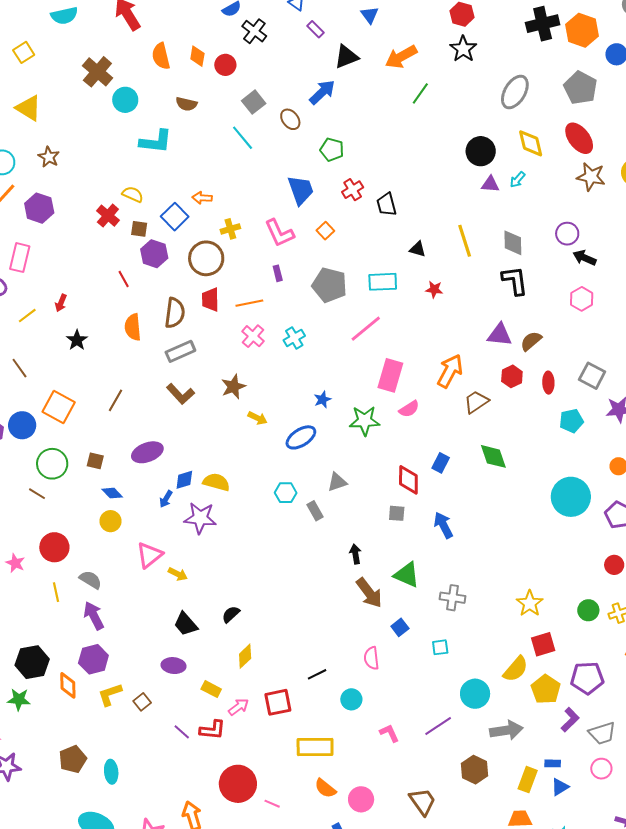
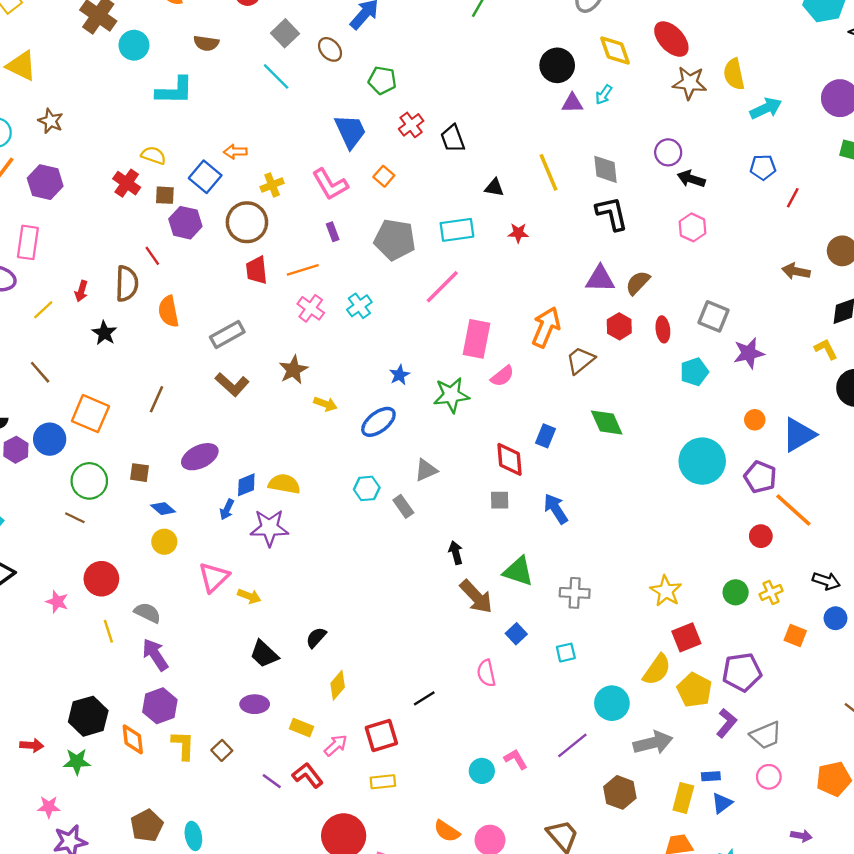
brown semicircle: (175, 313) -> (127, 284), moved
yellow L-shape: (110, 694) -> (183, 745), turned 116
cyan circle: (351, 699) -> (482, 771), moved
red L-shape: (212, 730) -> (308, 775), turned -128
yellow rectangle: (315, 747) -> (383, 782), moved, size x0.6

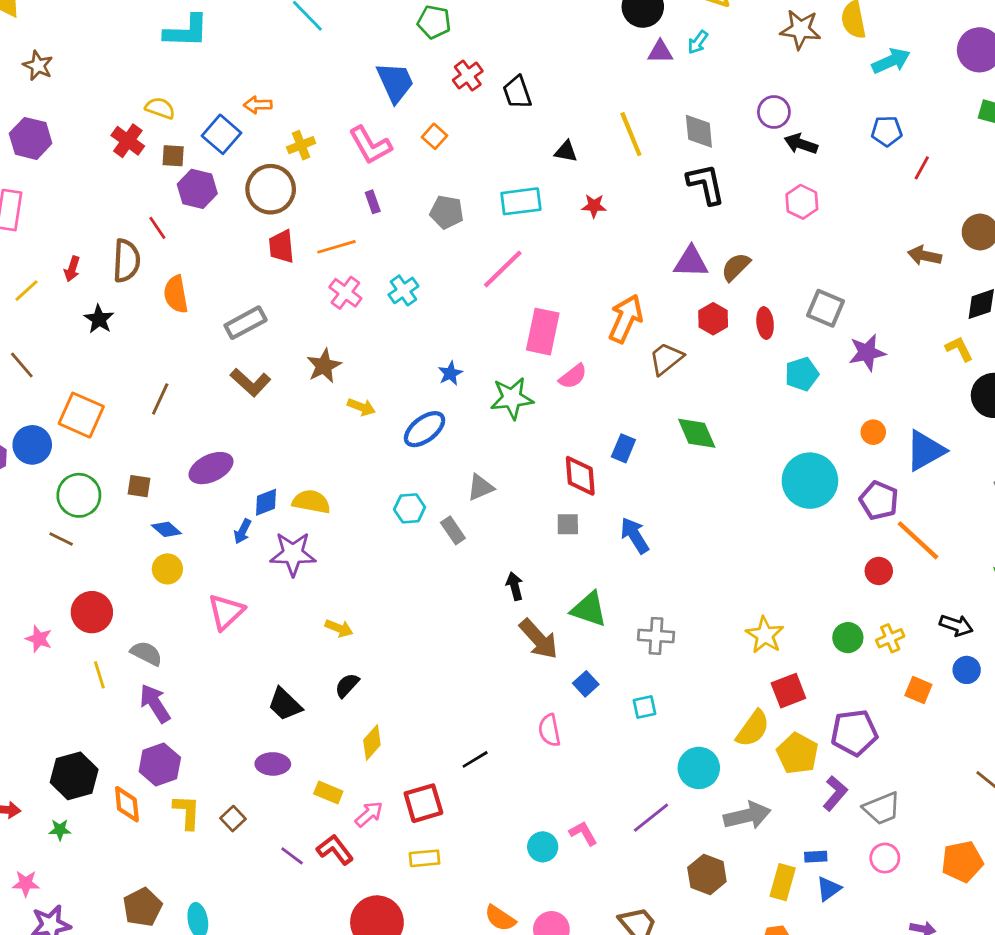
gray pentagon: (395, 240) -> (447, 212), size x0.7
yellow arrow: (249, 596) -> (339, 628), moved
green star: (77, 762) -> (60, 830), size x0.7

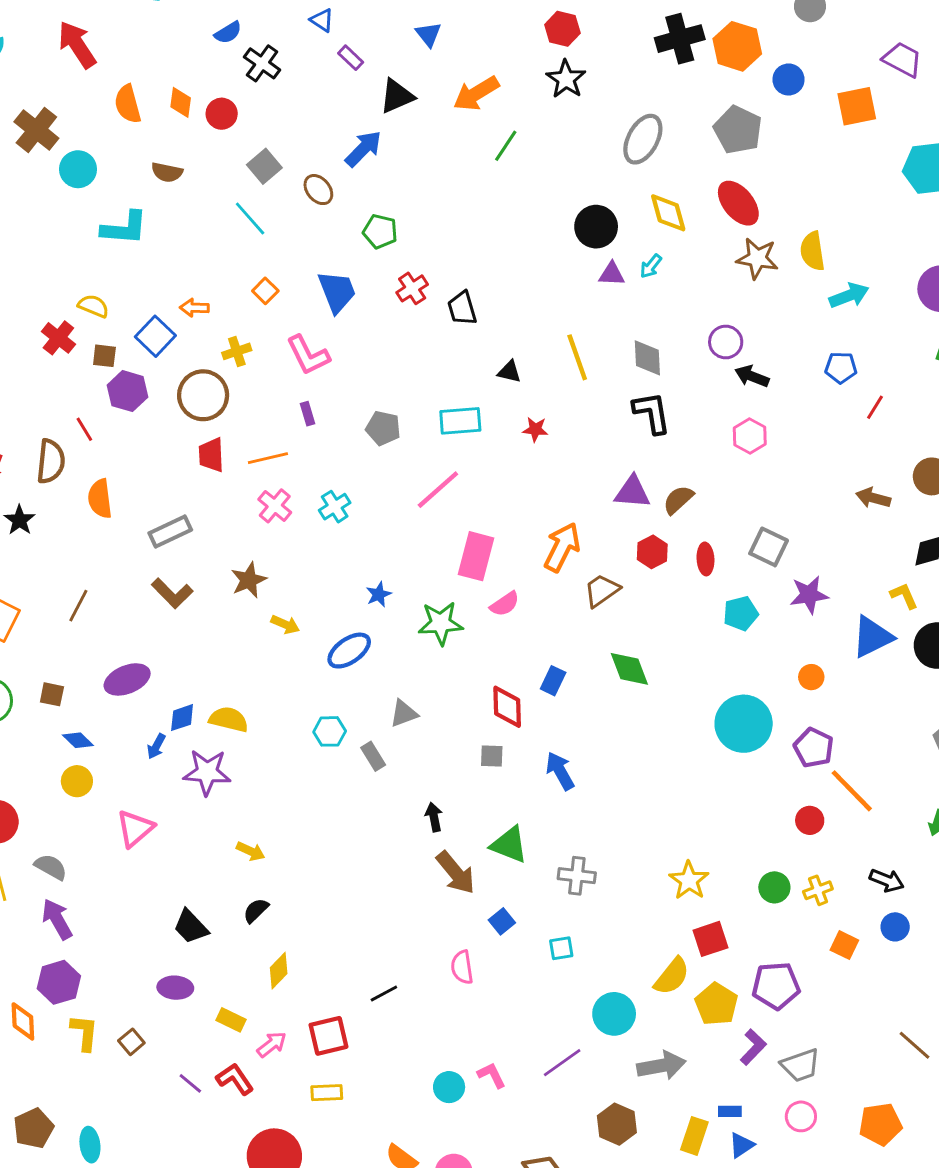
orange square: (435, 136) -> (265, 291), moved
blue triangle: (925, 451) -> (872, 637), moved

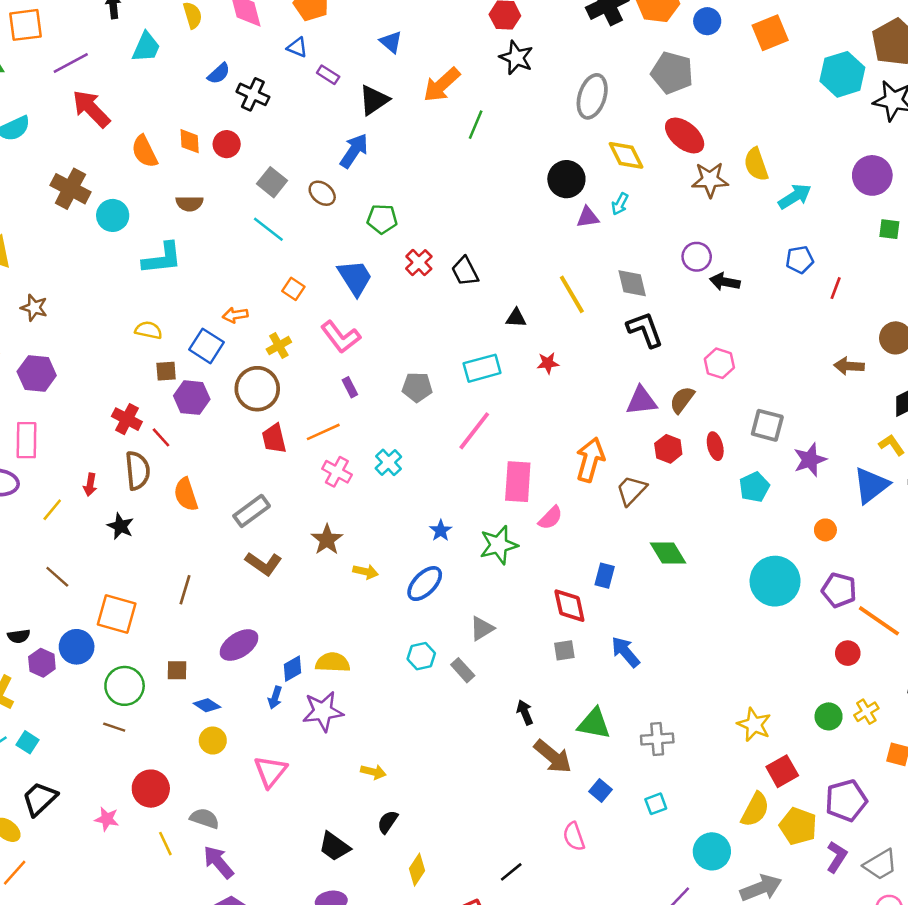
red cross: (58, 338) -> (127, 419), moved
pink hexagon: (750, 436) -> (719, 363), moved

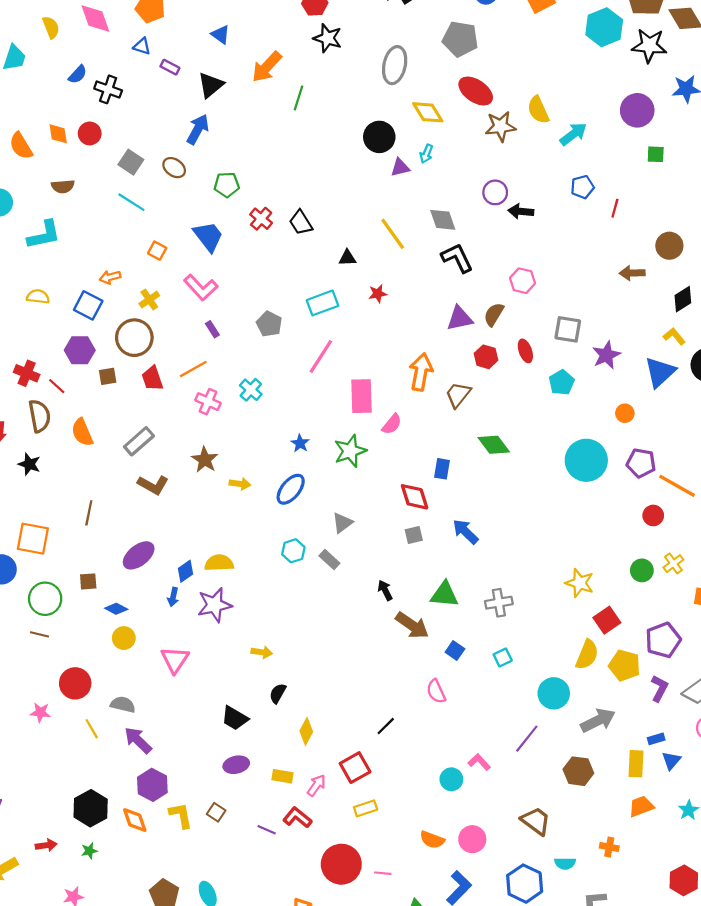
brown square: (166, 371) -> (108, 376), moved
gray pentagon: (417, 387) -> (269, 324), turned 30

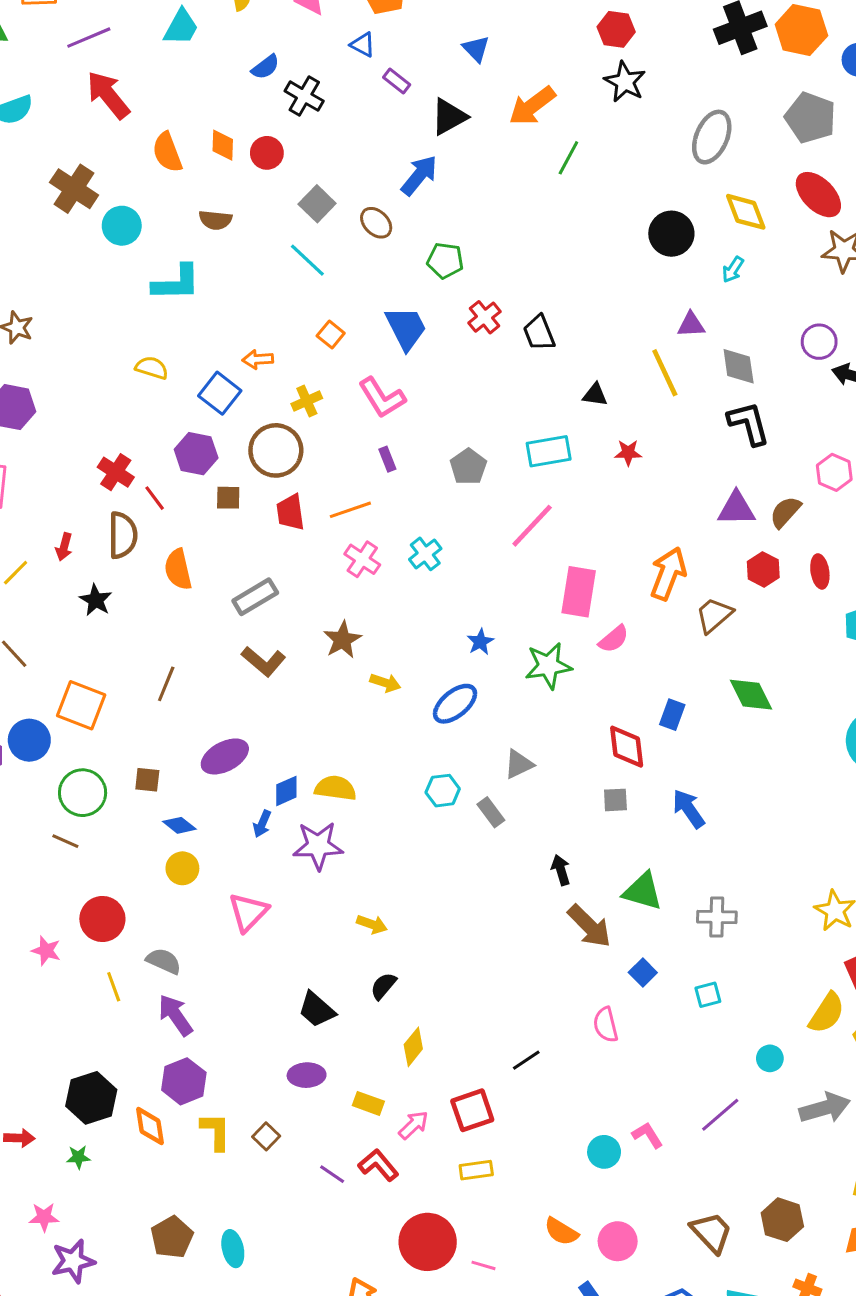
purple triangle: (400, 167) -> (691, 325), moved
cyan circle: (554, 693) -> (770, 1058), size x0.6
brown hexagon: (578, 771) -> (782, 1220), moved

